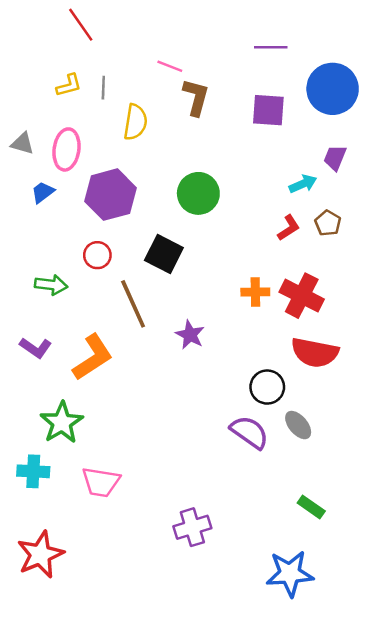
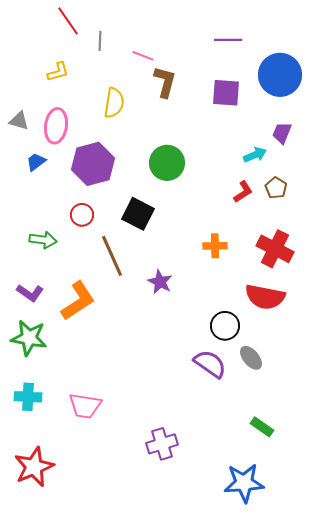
gray line: (103, 88) -> (100, 41), moved
red cross: (302, 296) -> (275, 249), moved
green star: (62, 423) -> (29, 338), moved, turned -30

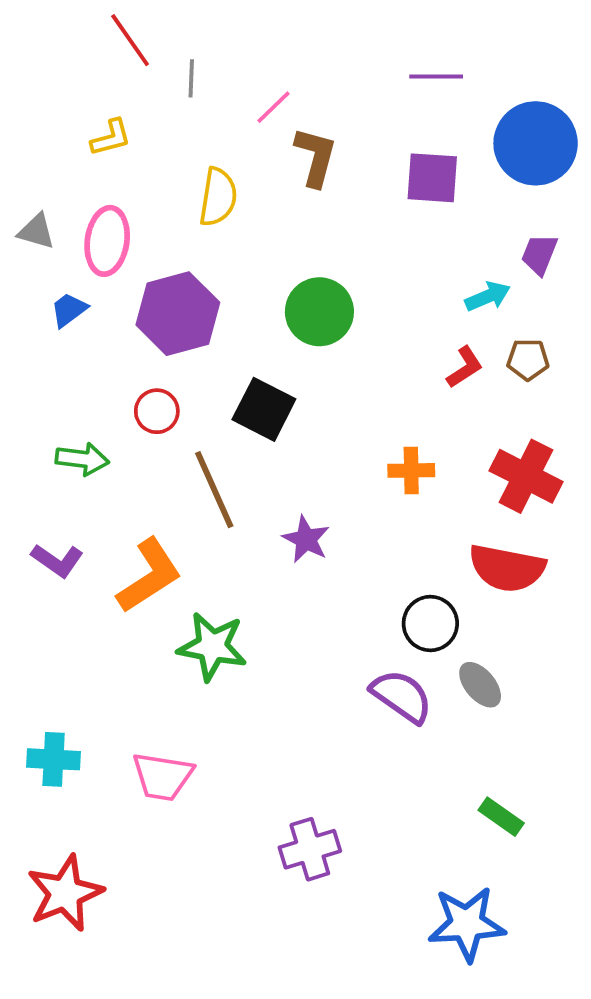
pink line: (143, 56) -> (274, 107), turned -65
brown pentagon: (276, 188) -> (528, 360), turned -30
green star: (29, 338) -> (212, 646), moved

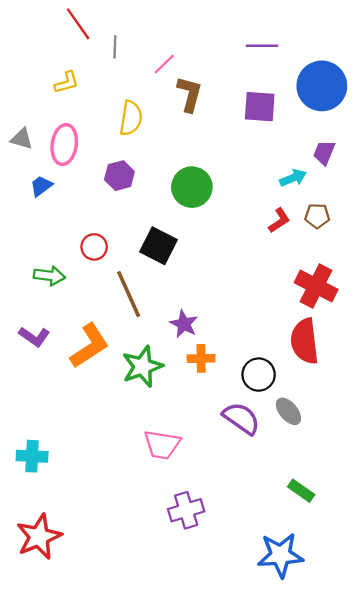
purple hexagon: (178, 314) -> (119, 176), moved, size x0.6
orange cross: (411, 470) -> (201, 358), moved
red semicircle: (507, 568) -> (305, 341), turned 72
green star: (212, 646) -> (142, 367), moved, turned -30
pink trapezoid: (163, 777) -> (162, 445), moved

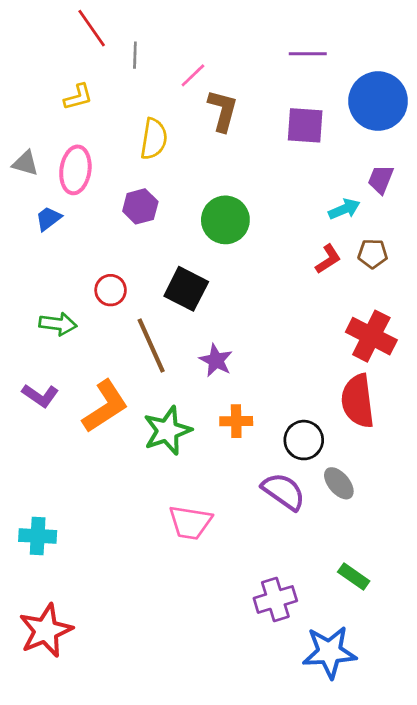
purple star: (184, 324) -> (216, 360), moved
purple cross: (186, 510) -> (275, 599), moved

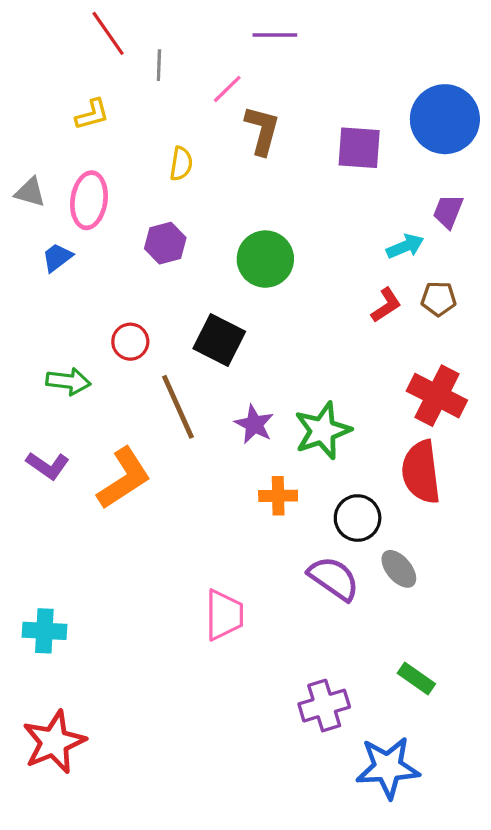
purple line: (308, 54) -> (275, 35), moved
yellow semicircle: (154, 139) -> (181, 164), size x0.7
green star: (167, 431) -> (323, 431), moved
pink trapezoid: (190, 522) -> (224, 615), turned -99

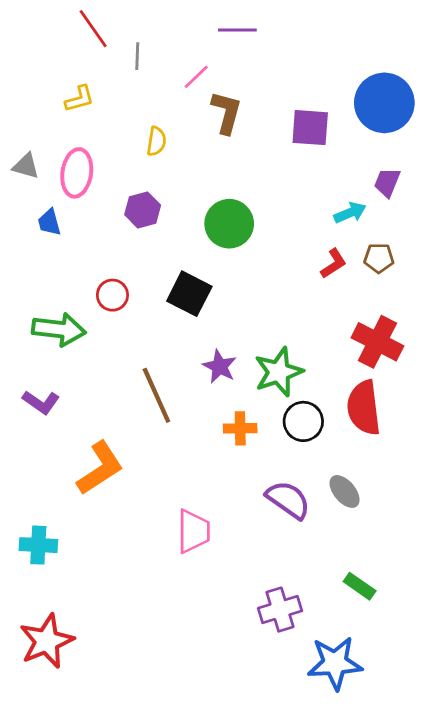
blue trapezoid: (57, 257) -> (49, 222), turned -68
green arrow: (68, 381) -> (59, 329), size x1.4
brown line: (178, 407) -> (156, 395), moved
orange L-shape: (124, 478) -> (100, 468), moved
black circle: (358, 518) -> (303, 421), moved

